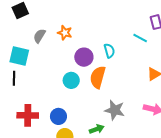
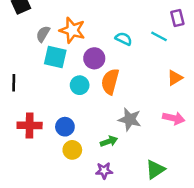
orange star: (65, 33) -> (72, 30), size x1.5
cyan semicircle: (109, 51) -> (124, 39), moved, turned -48
cyan square: (19, 56) -> (55, 57), moved

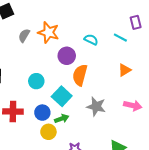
cyan square: (55, 57) -> (62, 96), moved, turned 30
orange triangle: (175, 78) -> (125, 70), moved
cyan circle: (80, 85) -> (36, 81), moved
green arrow: (109, 141) -> (62, 119), moved

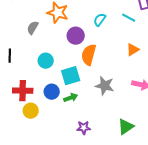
gray semicircle: (24, 35) -> (33, 28), moved
cyan semicircle: (91, 40) -> (100, 20), turned -80
cyan square: (62, 96) -> (71, 76), turned 30
yellow circle: (48, 132) -> (31, 111), moved

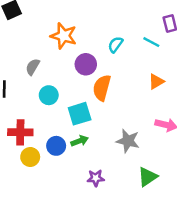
gray semicircle: (33, 28) -> (33, 67), moved
gray star: (105, 86) -> (128, 141), moved
blue circle: (52, 92) -> (56, 146), moved

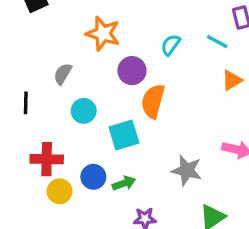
orange triangle: (156, 82) -> (232, 80), moved
green arrow: (80, 141) -> (124, 183), moved

